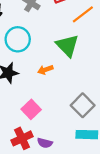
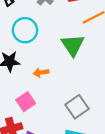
orange arrow: (45, 70) -> (41, 73), moved

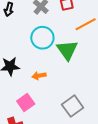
cyan circle: (25, 30) -> (42, 38), moved

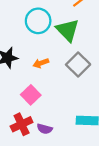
gray square: (73, 106) -> (78, 64), moved

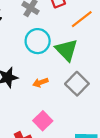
pink square: (31, 95) -> (43, 121), moved

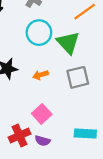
gray square: (77, 84) -> (78, 77), turned 30

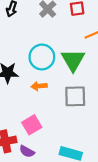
cyan circle: (39, 33) -> (42, 57), moved

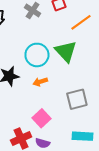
gray square: (75, 96) -> (77, 99), moved

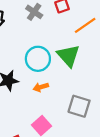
gray square: (77, 99) -> (79, 106), turned 30

